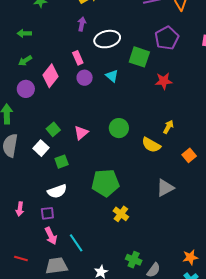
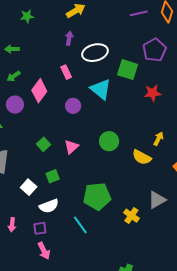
cyan triangle: (112, 76) -> (101, 89), size x1.6
purple circle: (85, 78) -> (73, 106), moved
white square: (41, 148) -> (29, 187), moved
yellow cross: (121, 214) -> (131, 216), moved
cyan line: (76, 243) -> (80, 225), moved

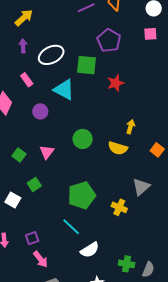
white semicircle: (49, 206) -> (90, 250), moved

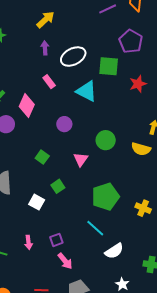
purple circle: (40, 111) -> (64, 124), moved
pink triangle: (47, 152) -> (81, 159), moved

